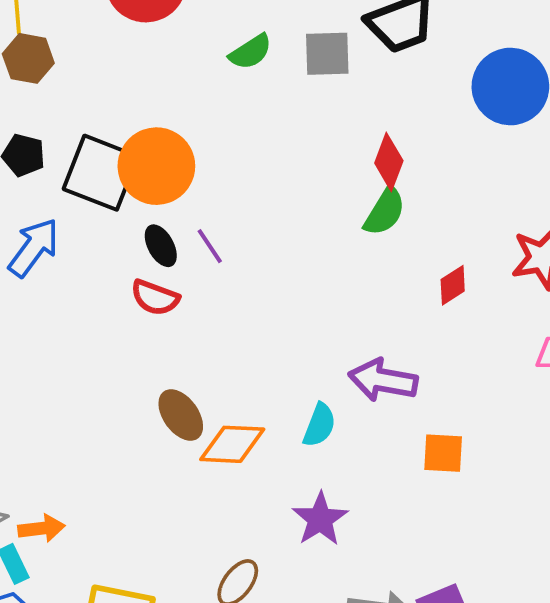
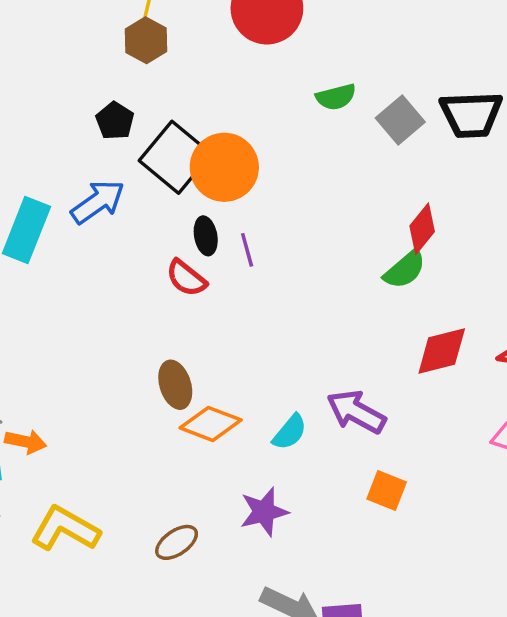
gray square: (327, 54) -> (400, 120), turned 33
red diamond: (453, 285) -> (442, 351), size x1.6

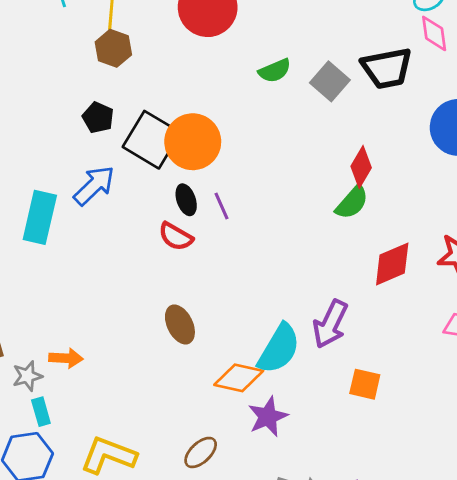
purple arrow: (356, 412) -> (330, 324), turned -84
orange diamond: (211, 424) -> (239, 378), moved
cyan semicircle: (290, 432) -> (279, 349), size x1.6
orange arrow: (26, 442) -> (66, 358), moved

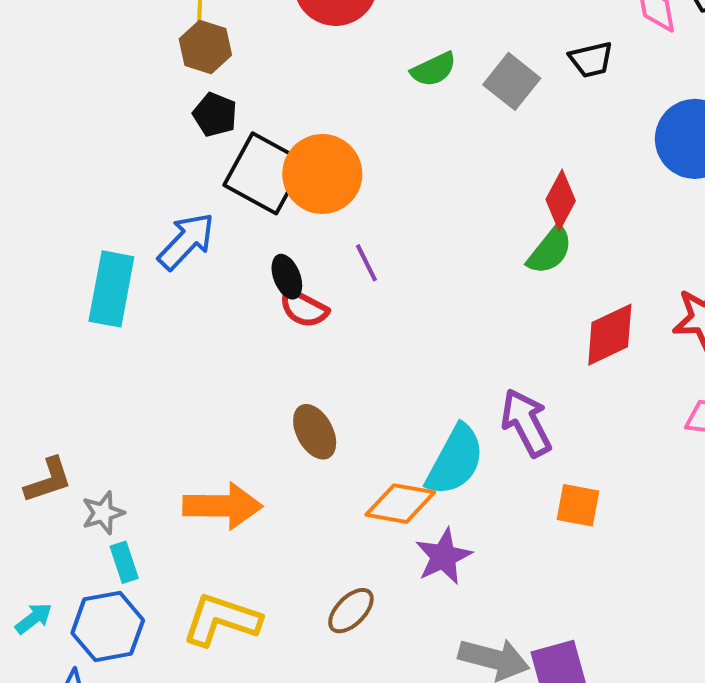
black trapezoid: (387, 68) -> (591, 60), size x0.6
black pentagon: (98, 118) -> (215, 115), moved
black ellipse: (186, 200) -> (287, 277), moved
purple arrow: (330, 324) -> (526, 423), turned 129
orange arrow: (66, 358) -> (223, 506), moved, size x1.6

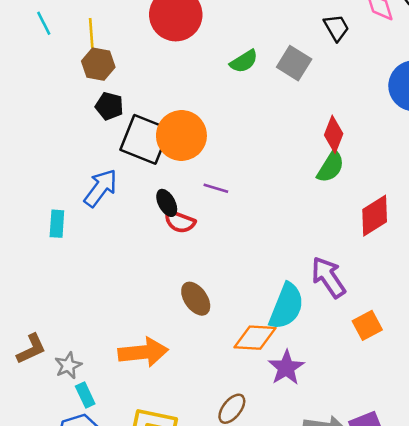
black trapezoid: (591, 60) -> (336, 28), moved, turned -100
purple line: (366, 263) -> (216, 188), turned -40
cyan rectangle: (111, 289) -> (57, 224), size x0.6
orange square: (578, 505) -> (367, 325), turned -32

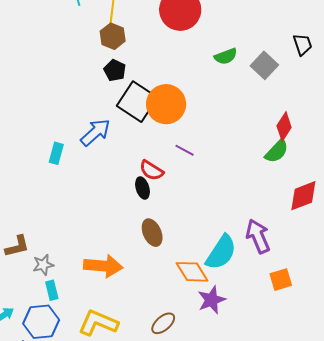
black ellipse: (167, 203) -> (142, 188), moved
orange diamond: (255, 338) -> (192, 272), turned 44

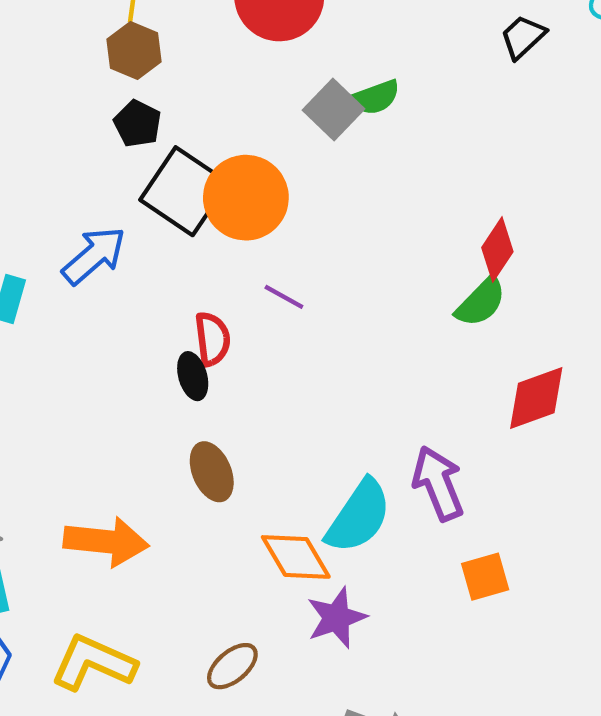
black trapezoid: (302, 44) -> (523, 37), moved, turned -115
gray square: (264, 65) -> (334, 109), moved
red semicircle: (151, 170) -> (212, 339), turned -130

